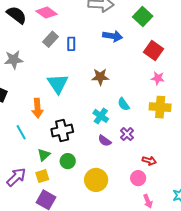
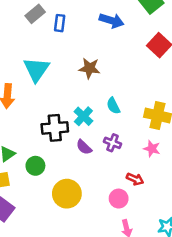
pink star: (158, 78) -> (152, 149), moved
black cross: (62, 131) -> (55, 128), moved
purple cross: (127, 134) -> (112, 143), turned -32

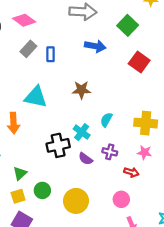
cyan triangle: (36, 69) -> (36, 97), turned -45
cyan semicircle: (113, 106) -> (106, 120), turned 64
green circle: (35, 166) -> (42, 190), moved
red arrow: (135, 179) -> (131, 172), moved

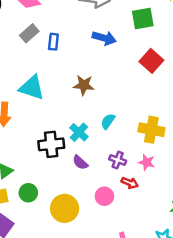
green square: (128, 25) -> (143, 19), turned 30
purple cross: (110, 152) -> (118, 160), moved
pink circle: (121, 199) -> (104, 196), moved

